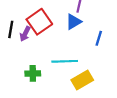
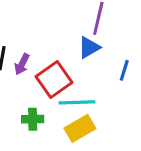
red square: (39, 22) -> (54, 79), moved
yellow rectangle: (82, 80) -> (80, 128), moved

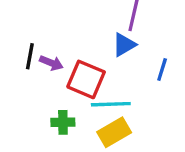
purple arrow: (22, 64) -> (51, 63), turned -95
red square: (54, 79) -> (86, 79), turned -32

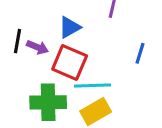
blue triangle: (124, 45) -> (70, 27), moved
green cross: (63, 122) -> (48, 102), size x1.6

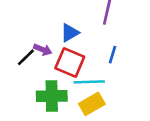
black line: (18, 41) -> (26, 57), moved, turned 36
blue line: (140, 53) -> (112, 55), moved

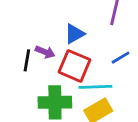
blue line: (112, 55) -> (121, 58), turned 42
black line: (26, 57) -> (27, 60), turned -36

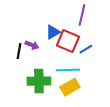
red square: (74, 66) -> (68, 41), moved

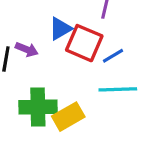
cyan line: (68, 70) -> (118, 89), moved
yellow rectangle: (70, 87) -> (68, 117), moved

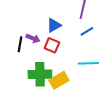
red square: (84, 43) -> (52, 45), moved, size x0.7
blue line: (113, 56) -> (87, 31), moved

